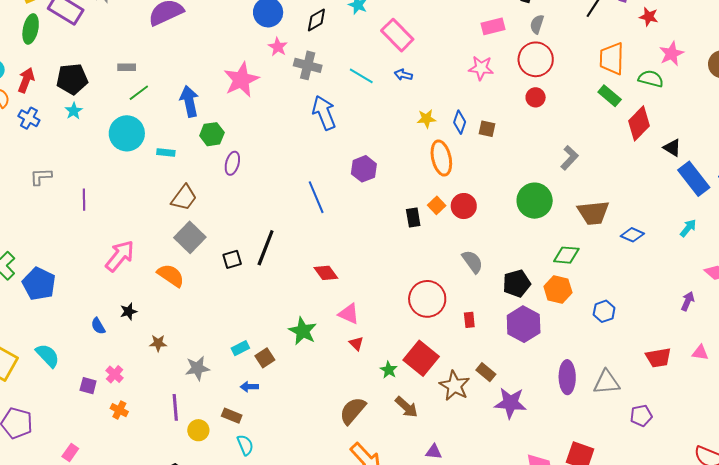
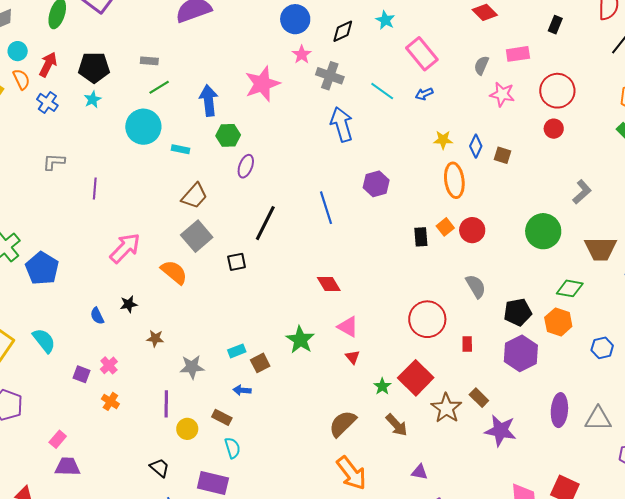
gray semicircle: (537, 24) -> (481, 65), moved
blue arrow: (403, 75) -> (424, 94), turned -42
black line: (266, 248) -> (265, 223), moved

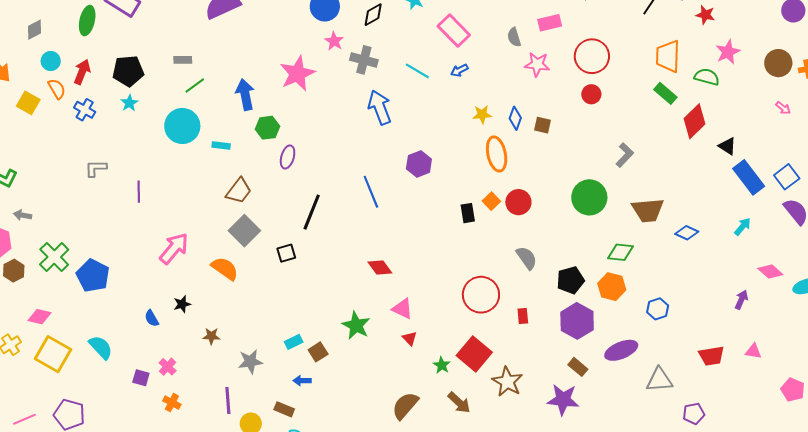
gray semicircle: (481, 65) -> (514, 37), turned -36
brown rectangle: (479, 398) -> (578, 367), moved
purple ellipse: (559, 410) -> (621, 350), moved, turned 68

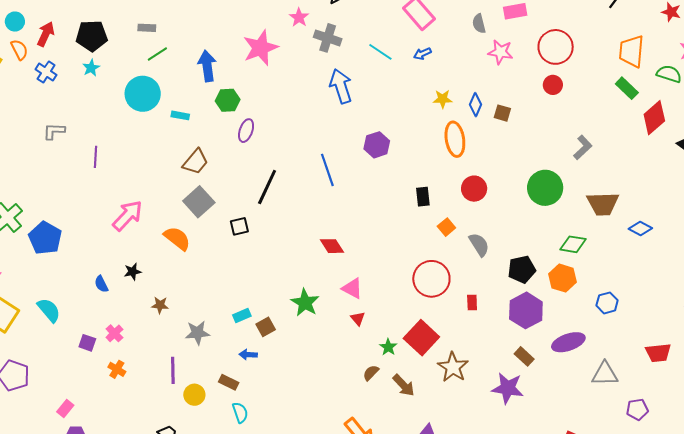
orange square: (491, 201) -> (446, 227), moved
brown semicircle: (405, 406) -> (371, 373), moved, size x0.6

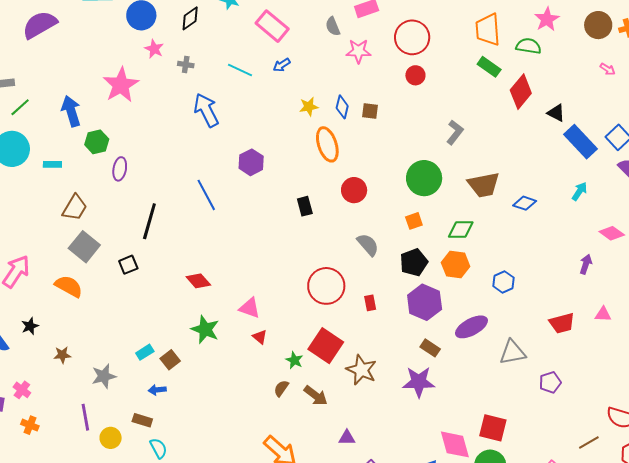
gray cross: (328, 38) -> (186, 65), size x0.6
orange square: (446, 227) -> (414, 221), moved, turned 30
red diamond: (332, 246) -> (198, 281), moved

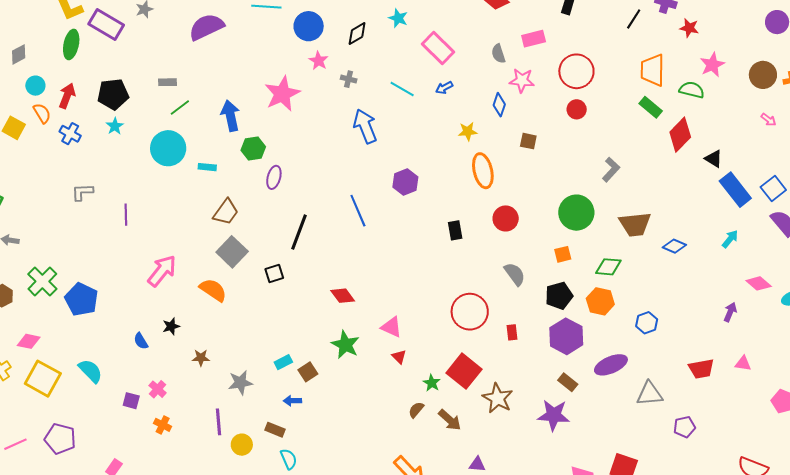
blue diamond: (342, 107) -> (499, 105), moved

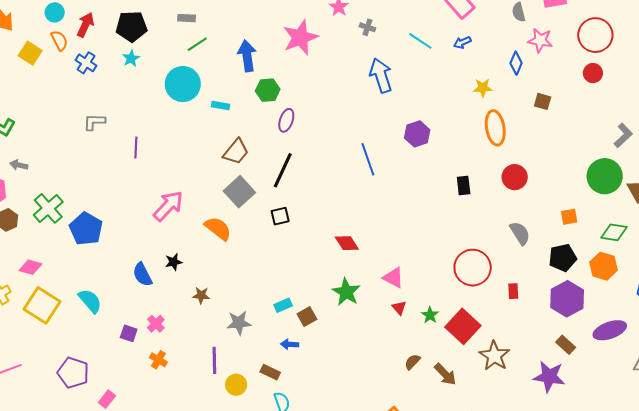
green circle: (576, 213) -> (605, 176), moved
black line: (299, 232) -> (283, 170), moved
blue semicircle: (141, 341) -> (142, 275), size x1.4
green star: (432, 383) -> (430, 315), moved
purple pentagon: (60, 439) -> (73, 373), moved

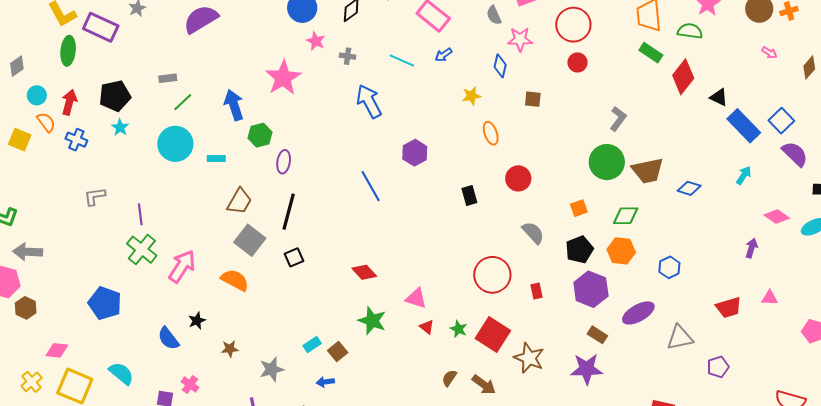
orange ellipse: (495, 128) -> (491, 133), size x0.7
gray arrow: (19, 165) -> (28, 252), size x1.6
green cross: (48, 208) -> (142, 250), moved

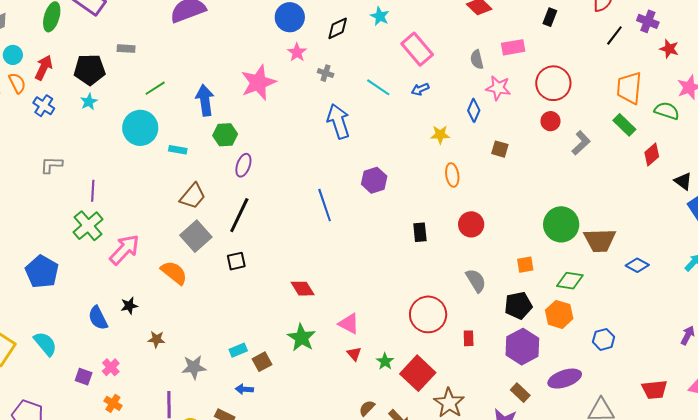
red diamond: (683, 77) -> (652, 154), size x0.7
gray rectangle: (168, 78) -> (126, 49), moved
gray L-shape: (618, 119) -> (581, 143), moved

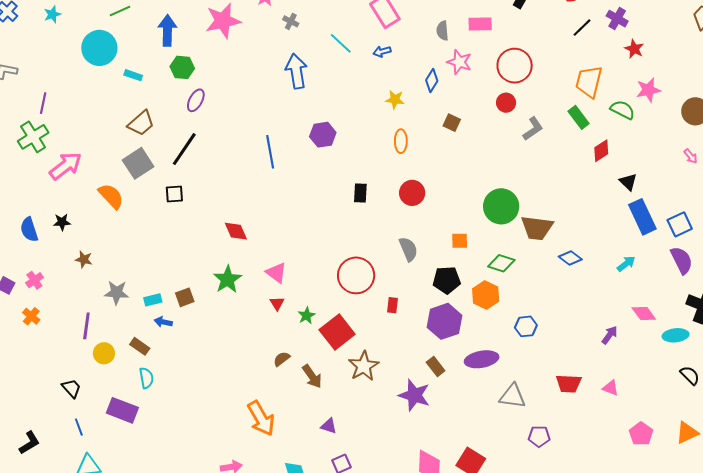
cyan rectangle: (238, 350) -> (153, 300), moved

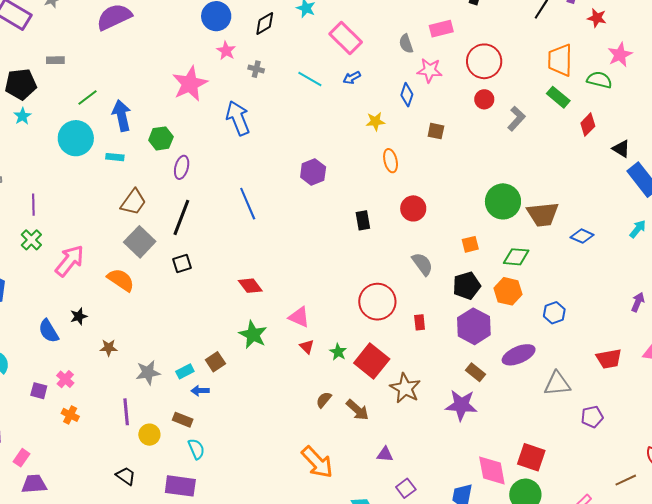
blue arrow: (167, 30) -> (122, 116), moved
blue arrow: (296, 71) -> (238, 118), moved
green cross: (33, 137) -> (31, 240), size x0.7
blue line: (270, 152) -> (248, 204), moved

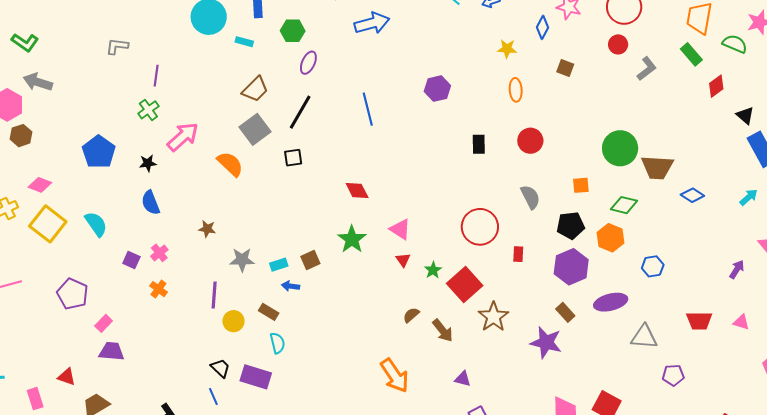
blue arrow: (238, 118) -> (372, 23), turned 88
black star: (79, 316) -> (148, 163), moved
black trapezoid: (126, 476) -> (220, 368), moved

